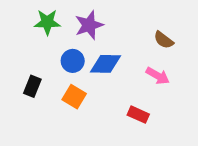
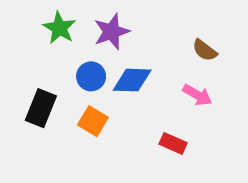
green star: (47, 22) -> (59, 28), turned 30
black rectangle: (32, 86) -> (41, 108), size x1.4

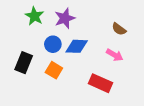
red rectangle: (173, 143) -> (101, 83), size x1.5

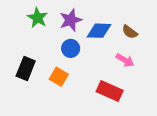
blue circle: (53, 44) -> (71, 48), moved
blue diamond: (77, 46) -> (99, 31), moved

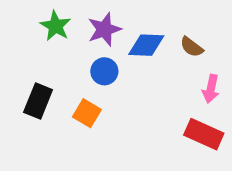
pink arrow: (125, 60) -> (211, 89), moved, turned 72
red rectangle: (110, 91) -> (204, 134), moved

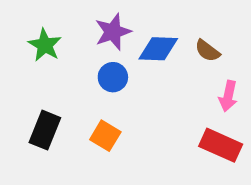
green star: (56, 26) -> (45, 45), moved
black rectangle: (38, 101) -> (45, 130), moved
orange square: (87, 113) -> (105, 136), moved

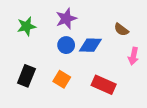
green star: (45, 45) -> (26, 26), turned 30
blue diamond: (158, 49) -> (90, 45), moved
red rectangle: (221, 145) -> (104, 85), moved

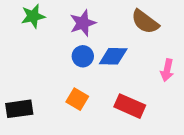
green star: (26, 26) -> (33, 16), moved
brown semicircle: (121, 30) -> (145, 22), moved, size x1.5
black rectangle: (26, 76) -> (19, 109), moved, turned 60

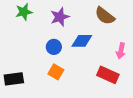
blue circle: (83, 56) -> (54, 47), moved
red rectangle: (130, 106) -> (108, 75), moved

